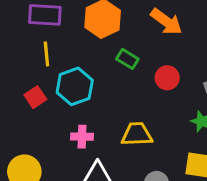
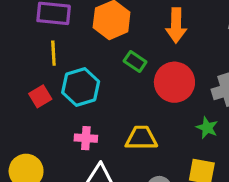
orange arrow: (166, 22) -> (176, 25), turned 52
red circle: (167, 78) -> (174, 82), size x1.6

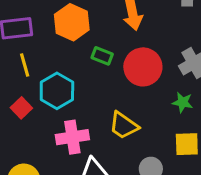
pink cross: (86, 138) -> (72, 137), size x1.5
yellow trapezoid: (141, 138) -> (124, 126), turned -132

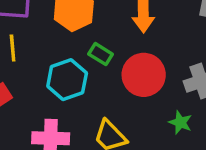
cyan hexagon: (57, 91) -> (67, 80), moved

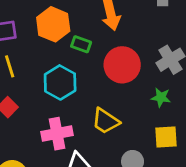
green rectangle: (101, 54) -> (81, 44), moved

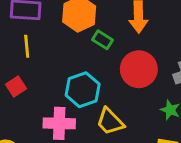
cyan hexagon: (60, 82) -> (83, 90), moved

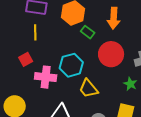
pink cross: (59, 123) -> (46, 77), moved

